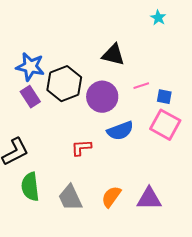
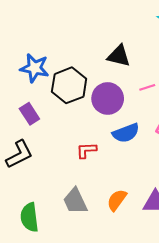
purple rectangle: (30, 97) -> (29, 114), moved
green semicircle: (30, 187) -> (29, 217), moved

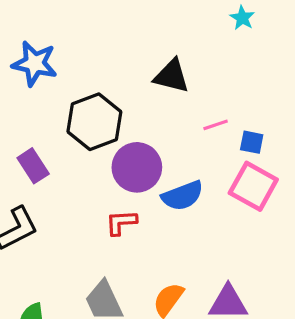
blue star: (35, 68) -> (35, 64), moved
purple circle: (108, 98) -> (137, 167), moved

